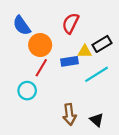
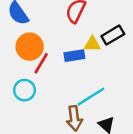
orange circle: (40, 45) -> (30, 47), moved
cyan line: (97, 74) -> (91, 97), moved

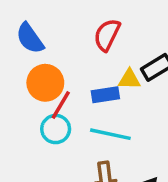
cyan circle: (24, 90) -> (56, 129), moved
cyan line: (91, 97) -> (110, 134), moved, turned 44

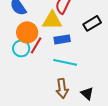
yellow triangle: (129, 79) -> (52, 20), moved, size x1.5
cyan circle: (56, 129) -> (21, 48), moved

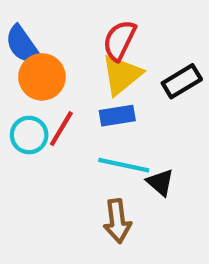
yellow triangle: (52, 20) -> (122, 75), moved, turned -40
orange circle: (27, 32) -> (42, 77), moved
black triangle: (87, 93) -> (160, 182), moved

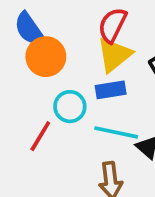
red line: (61, 129) -> (40, 136), moved
cyan circle: (29, 135) -> (70, 107), moved

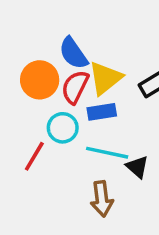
red semicircle: (112, 25) -> (75, 87), moved
blue semicircle: (29, 29) -> (73, 53), moved

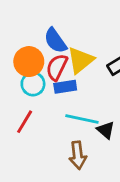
blue rectangle: (102, 112) -> (65, 87), moved
cyan circle: (63, 128) -> (33, 84), moved

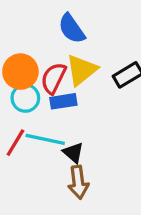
blue semicircle: (55, 41) -> (72, 29), moved
cyan line: (82, 119) -> (45, 139), moved
black triangle: (106, 130) -> (73, 153), moved

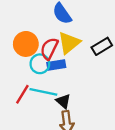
cyan circle: (25, 98) -> (40, 64), moved

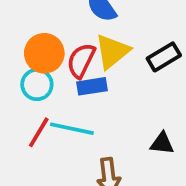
cyan circle: (40, 64) -> (37, 85), moved
black triangle: (63, 101) -> (162, 143), moved, turned -35

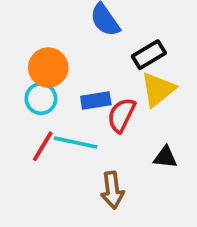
yellow triangle: (112, 51) -> (158, 89), moved
black rectangle: (164, 57) -> (149, 55), moved
red semicircle: (81, 61) -> (121, 115), moved

